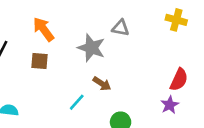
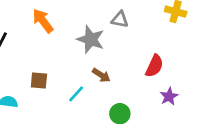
brown square: (40, 61) -> (39, 81), moved
red semicircle: (179, 80) -> (154, 66), moved

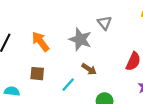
gray triangle: (120, 19) -> (105, 23), turned 40
orange arrow: (43, 21) -> (41, 42), moved

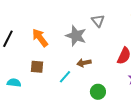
brown arrow: (89, 69) -> (84, 63), turned 136

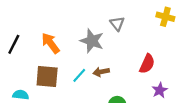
brown square: (37, 67) -> (47, 76), size x1.5
cyan line: (65, 77) -> (79, 75), moved

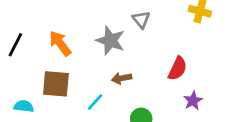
cyan line: (79, 75) -> (95, 102), moved

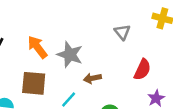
gray triangle: (141, 20) -> (122, 32), moved
gray star: (110, 41) -> (70, 55), moved

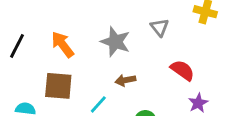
gray star: (70, 55) -> (115, 42), moved
red semicircle: (142, 70) -> (182, 70), turned -80

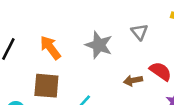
brown arrow: (125, 80) -> (133, 80), moved

